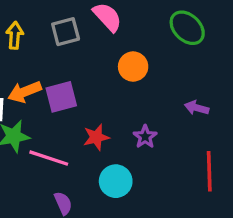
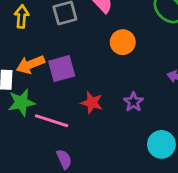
red star: (96, 137) -> (92, 103), turned 30
cyan circle: (116, 181) -> (161, 144), moved

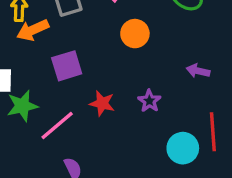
orange arrow: (30, 65) -> (33, 30), moved
pink line: (52, 121) -> (57, 126), turned -56

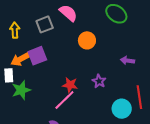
orange arrow: (33, 30) -> (20, 59), moved
purple square: (67, 66) -> (37, 56), moved
pink line: (57, 126) -> (64, 100), moved

